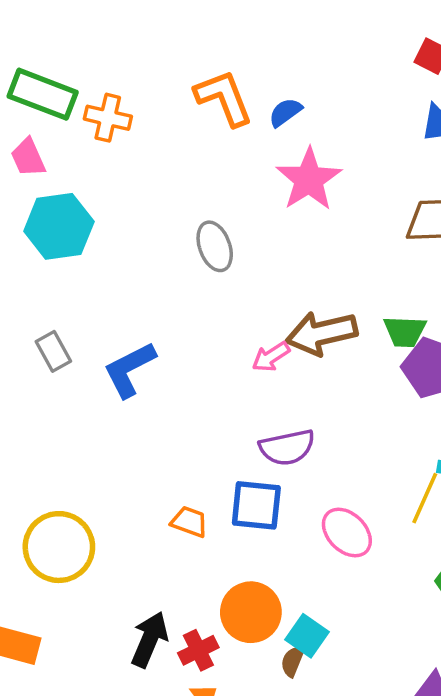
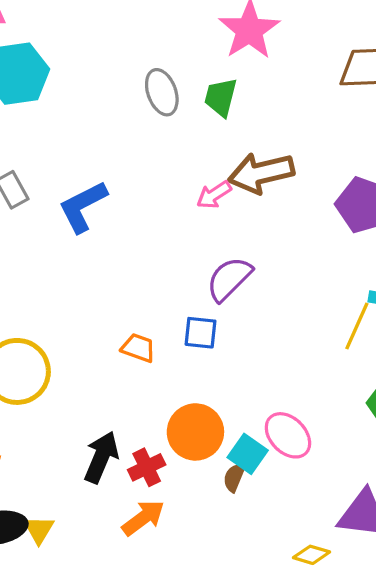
green trapezoid: (405, 331) -> (221, 97), moved, turned 102
purple semicircle: (287, 447) -> (229, 279), turned 147
blue square: (256, 505) -> (200, 333), size x0.7
pink ellipse: (347, 533) -> (288, 435), moved

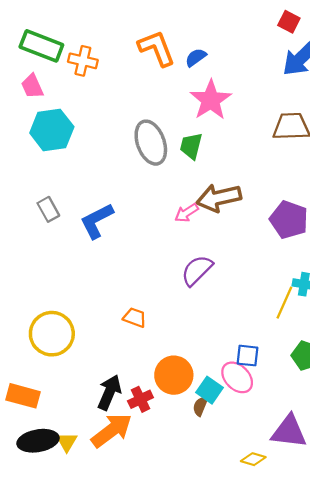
gray ellipse: (162, 92) -> (151, 143), size x1.4
blue square: (200, 333) -> (247, 356), moved
orange arrow: (143, 518) -> (112, 430), moved, size x1.4

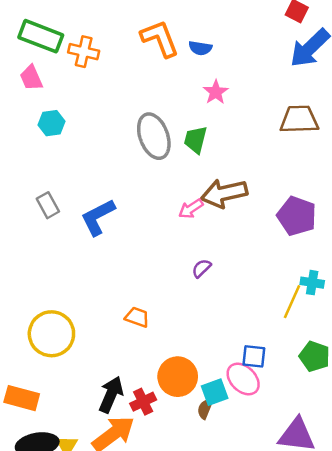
blue semicircle: (196, 57) -> (200, 48), turned -135
pink star: (211, 100) -> (216, 92), size x0.6
cyan hexagon: (52, 130) -> (51, 123), size x0.6
purple semicircle: (197, 270) -> (201, 268), size x0.6
cyan square: (210, 390) -> (215, 392), turned 35

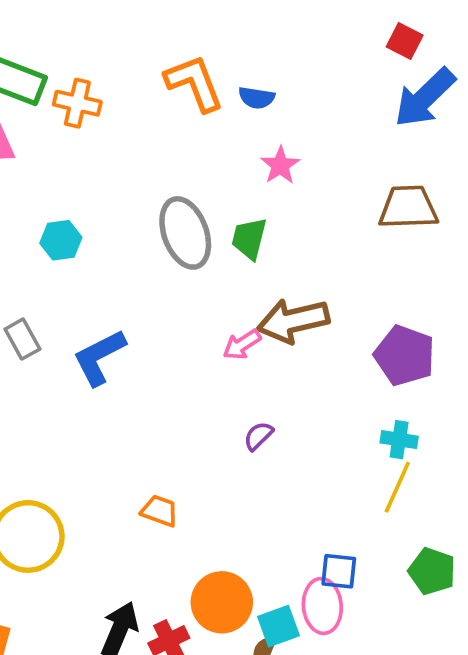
cyan hexagon: (51, 123) -> (61, 240), moved
cyan cross: (312, 283) -> (399, 440), moved
pink ellipse: (243, 379) -> (322, 606), turned 40

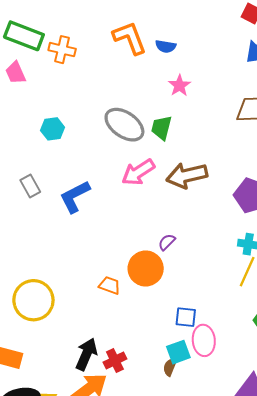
gray ellipse: (185, 233) -> (124, 125), turned -36
pink arrow: (242, 345) -> (138, 172), moved, size x1.5
blue square: (339, 571) -> (186, 317), moved
orange circle: (222, 602) -> (146, 268), moved

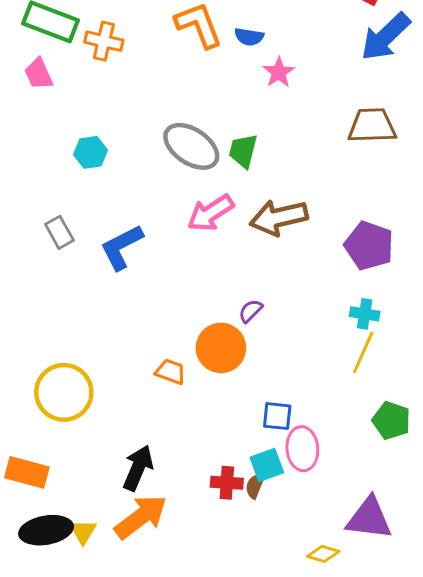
pink star: (179, 85) -> (279, 72), moved
red cross: (115, 361) -> (227, 483), moved, turned 30

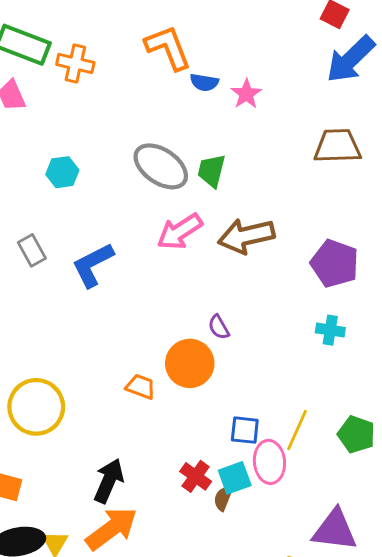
blue semicircle: (249, 37) -> (204, 82), moved
purple semicircle: (251, 311) -> (219, 327), turned -75
yellow line: (363, 352) -> (297, 430), moved
red cross: (227, 483) -> (196, 476), moved, turned 32

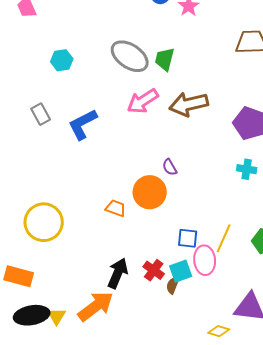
black arrow: (109, 481) -> (118, 273), moved

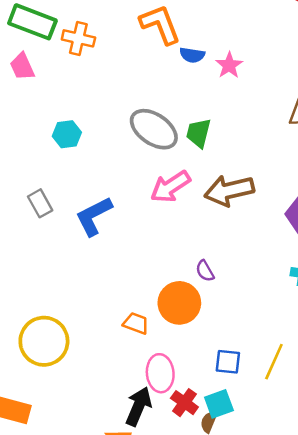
pink ellipse: (205, 260) -> (160, 373), moved

